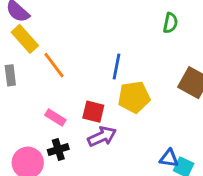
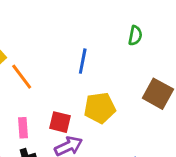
blue line: (117, 67) -> (83, 61), moved
pink rectangle: (55, 118) -> (23, 128), turned 54

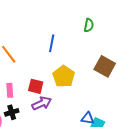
yellow pentagon: (100, 108) -> (64, 76), turned -30

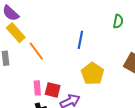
red square: (36, 86) -> (53, 90), moved

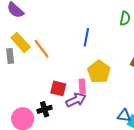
yellow rectangle: (16, 33) -> (21, 42), moved
pink rectangle: (37, 88) -> (82, 86), moved

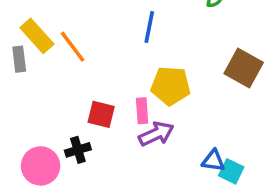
yellow pentagon: (99, 72) -> (171, 86), turned -30
purple arrow: (76, 100) -> (156, 134), moved

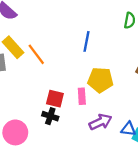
purple arrow: (156, 134) -> (100, 122), moved
black cross: (78, 150) -> (50, 116), moved, turned 35

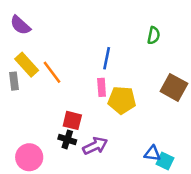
pink rectangle: (82, 96) -> (102, 87), moved
purple arrow: (100, 122) -> (95, 146), moved

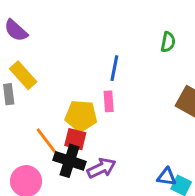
orange line: (52, 72) -> (46, 141), moved
yellow pentagon: (122, 100) -> (81, 116), moved
black cross: (67, 139) -> (69, 161), size x1.5

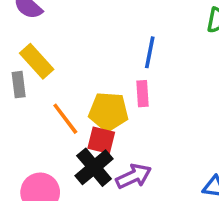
orange line: (46, 141) -> (65, 119), moved
black cross: (69, 161) -> (94, 167), turned 32

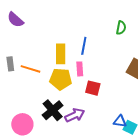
yellow rectangle: (37, 61) -> (61, 54), moved, turned 42
orange line: (65, 119) -> (30, 69), moved, turned -36
red square: (101, 140) -> (93, 88), moved

